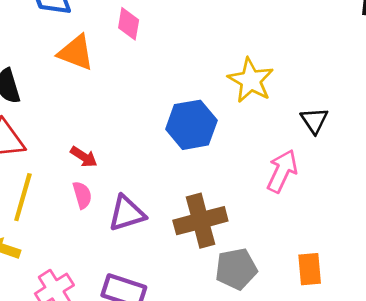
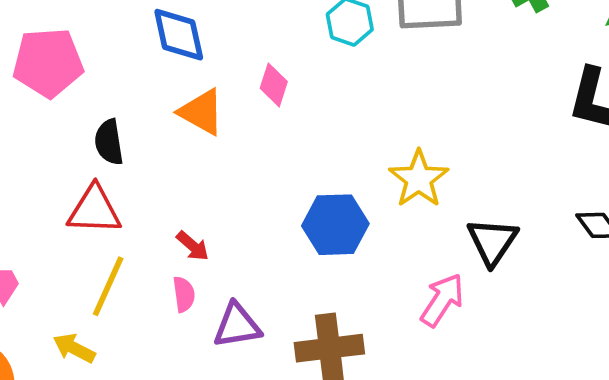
black triangle: (314, 120) -> (492, 241), size x1.4

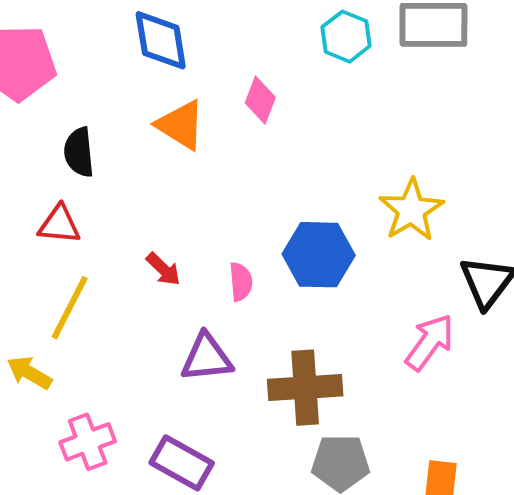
red triangle: (94, 210) -> (59, 225), size x0.7
pink semicircle: (184, 294) -> (241, 282), moved

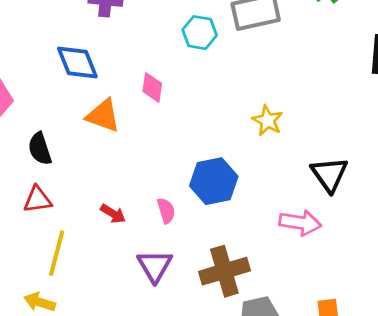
yellow star: (411, 210) -> (267, 121), moved, size x0.7
pink arrow: (430, 342) -> (300, 223), turned 75
purple triangle: (207, 358) -> (155, 266), turned -42

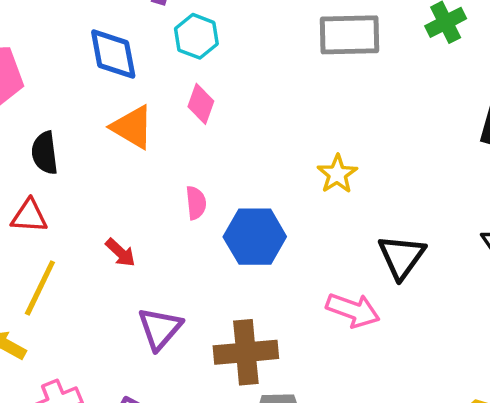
cyan hexagon: (200, 33) -> (196, 36), moved
pink semicircle: (166, 211) -> (196, 203), moved

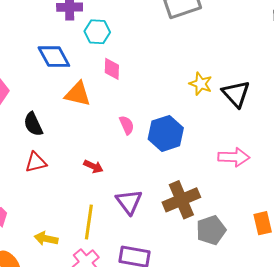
black triangle: (401, 257) -> (236, 94), moved
yellow line: (40, 288) -> (89, 222), moved

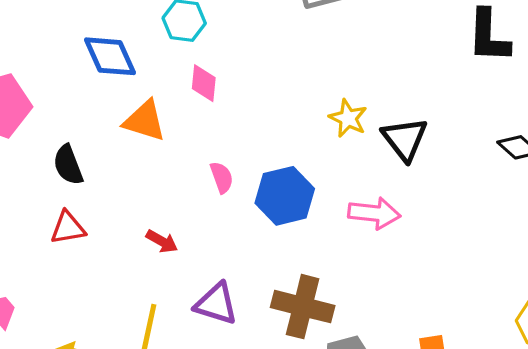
pink arrow: (234, 157) -> (374, 213), moved
brown cross: (181, 200) -> (303, 307), turned 33
purple triangle: (129, 202) -> (216, 304), turned -40

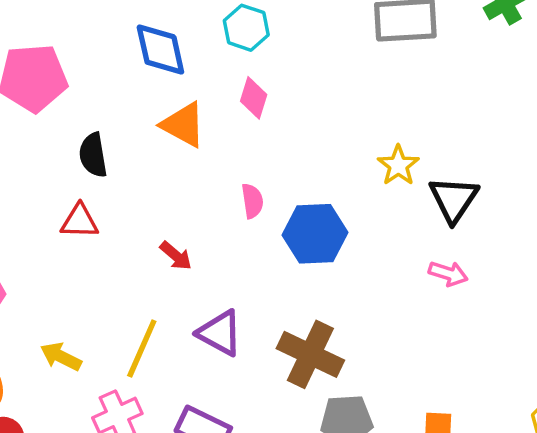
pink arrow: (374, 213) -> (448, 274), moved, size x0.7

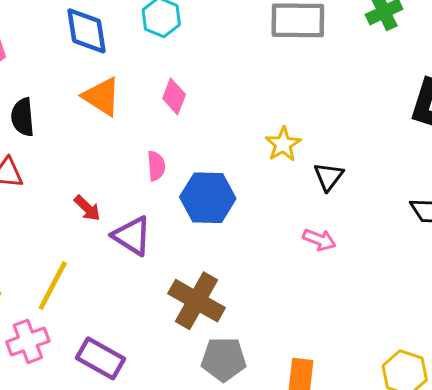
pink diamond: (254, 98) -> (174, 97), moved
black triangle: (454, 199) -> (328, 177), size x0.7
purple triangle: (220, 333) -> (132, 236), moved

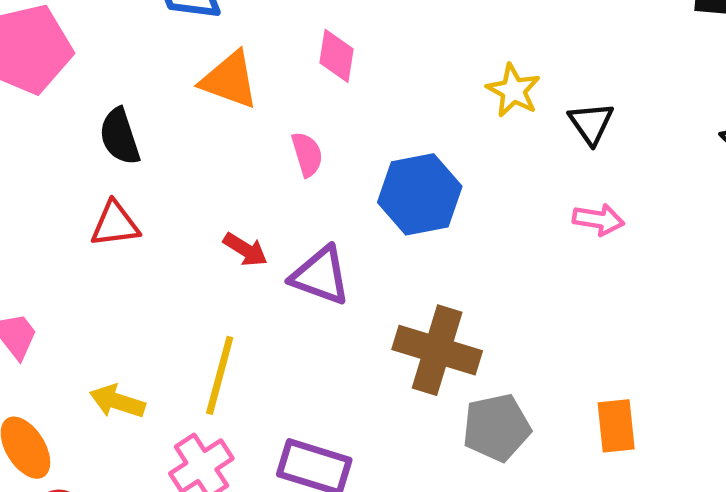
pink semicircle: (156, 166) -> (307, 154), moved

